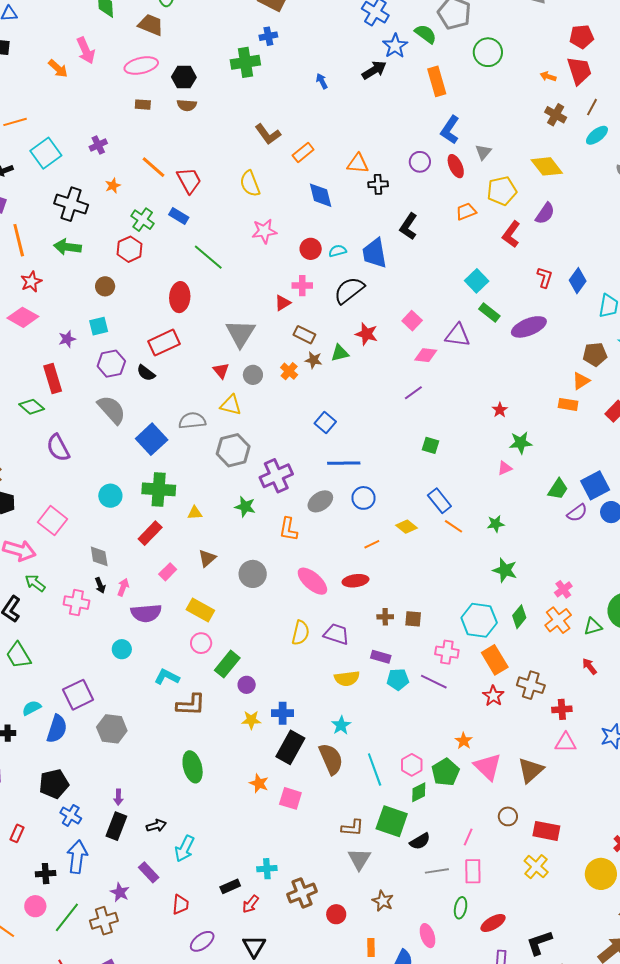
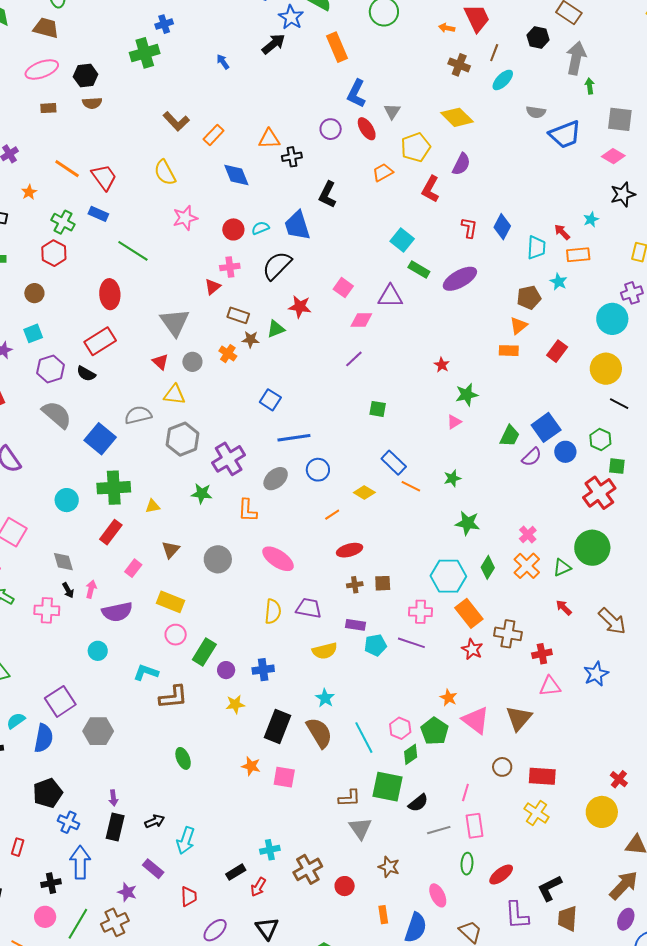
red ellipse: (355, 581) -> (350, 550), moved
blue cross: (283, 713) -> (263, 670), moved
green ellipse: (193, 767) -> (183, 758), size x0.7

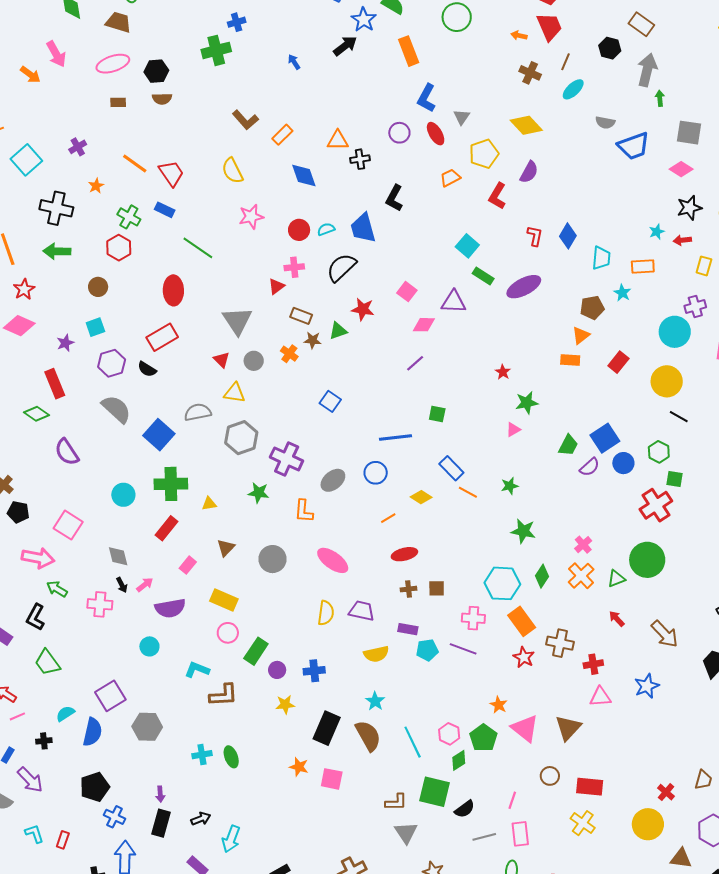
red arrow: (562, 232) -> (682, 240), moved, turned -54
blue line: (294, 438) -> (396, 438), moved
purple cross: (229, 459) -> (287, 459), turned -36
pink arrow: (91, 589) -> (145, 585), turned 36
cyan cross: (270, 850) -> (202, 755), moved

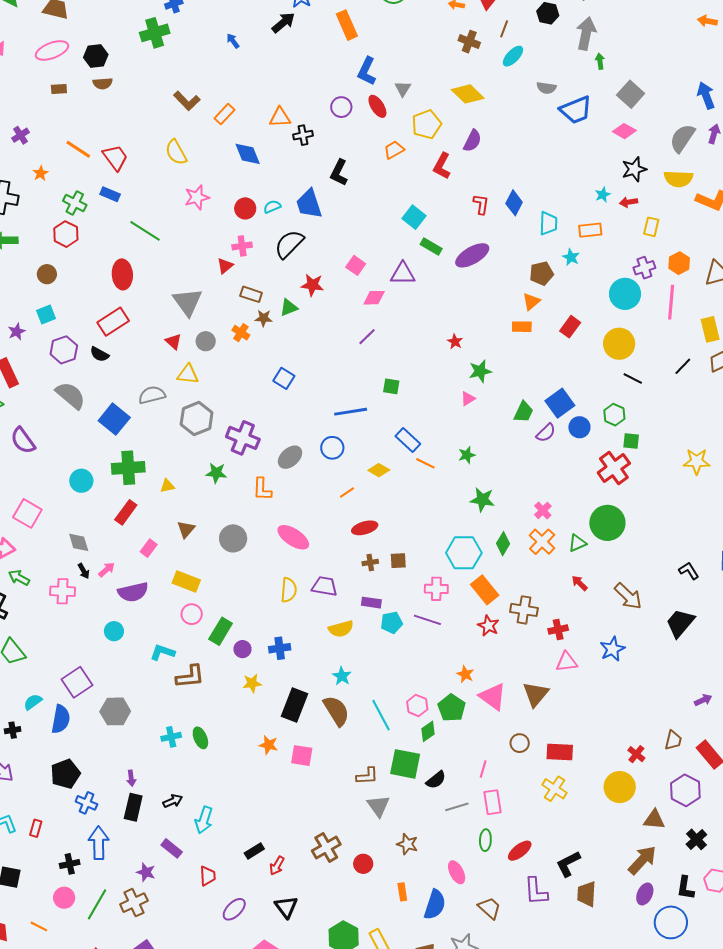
gray square: (689, 133) -> (631, 94), turned 36

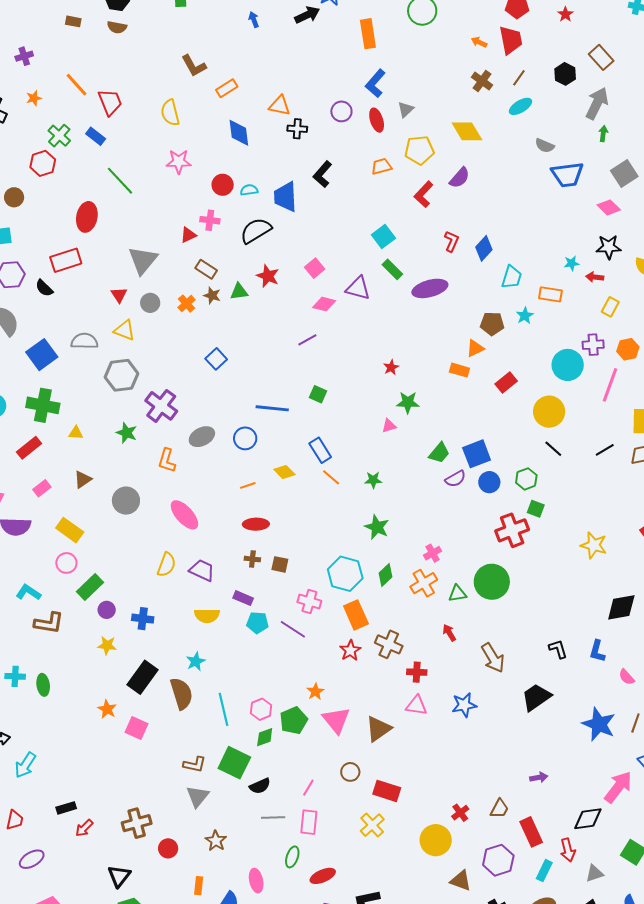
black triangle: (286, 907) -> (119, 876), moved

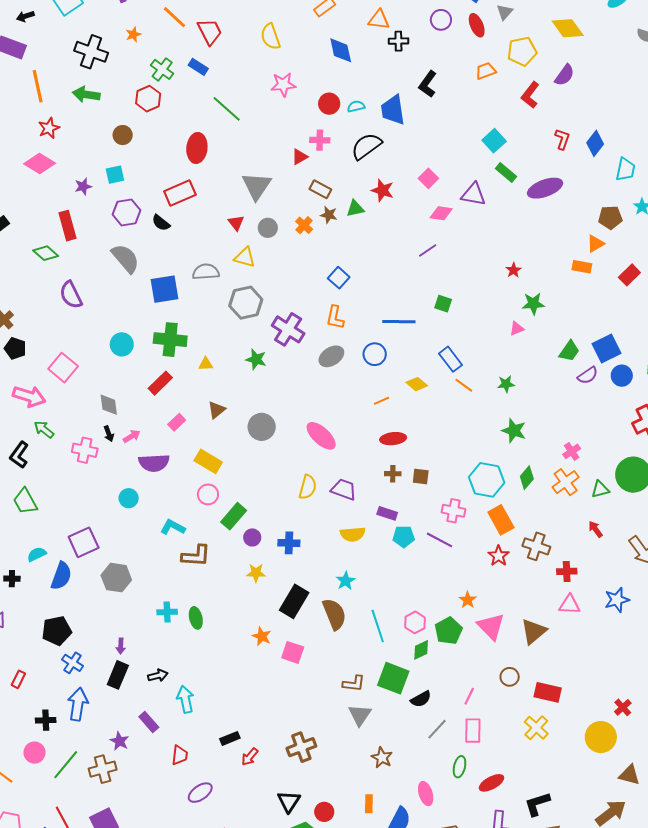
blue square: (42, 355) -> (165, 289), turned 32
orange L-shape: (167, 460) -> (335, 317), moved
cyan arrow: (25, 765) -> (185, 699), turned 140
gray line: (273, 817) -> (437, 729), turned -40
red circle: (168, 848) -> (324, 812), moved

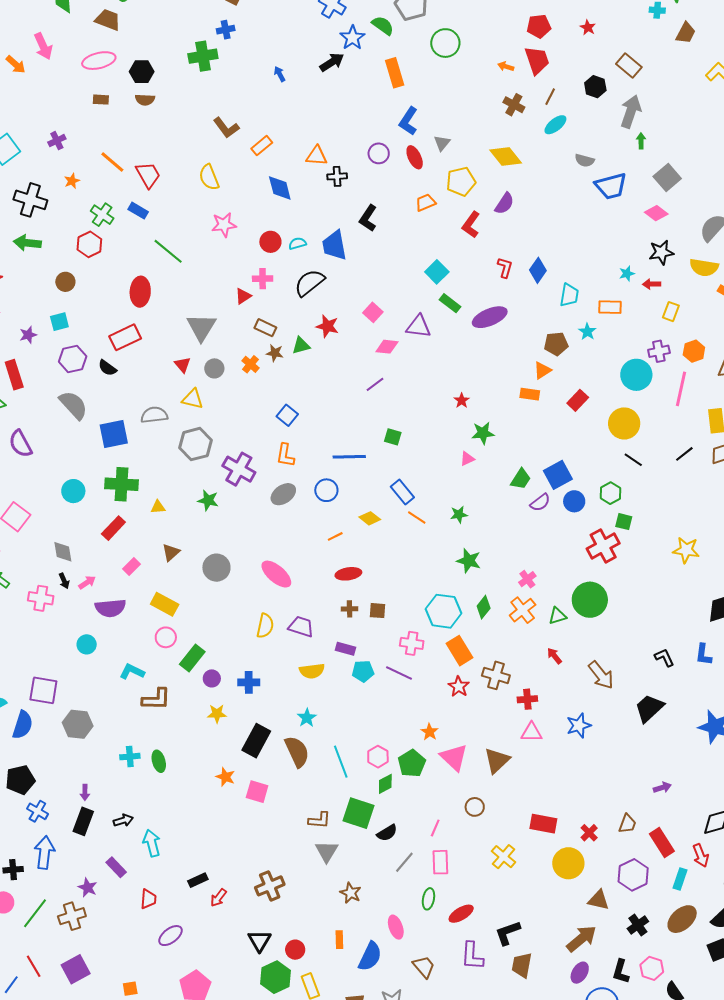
purple square: (84, 542) -> (43, 690), turned 36
red rectangle: (548, 692) -> (543, 824), moved

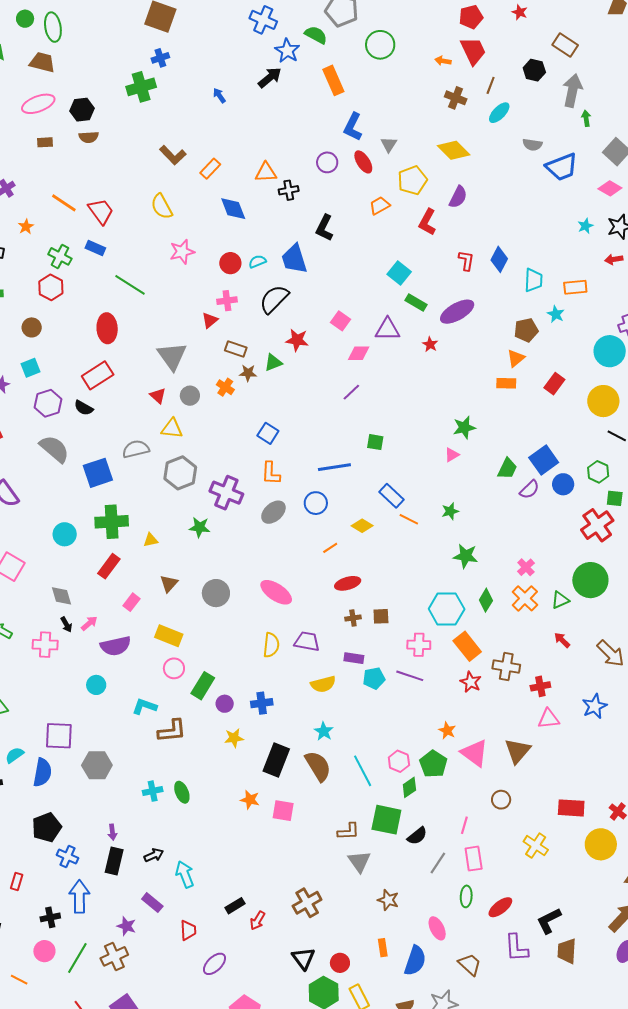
cyan star: (627, 274) -> (585, 226), moved
red star: (462, 401) -> (430, 344), moved

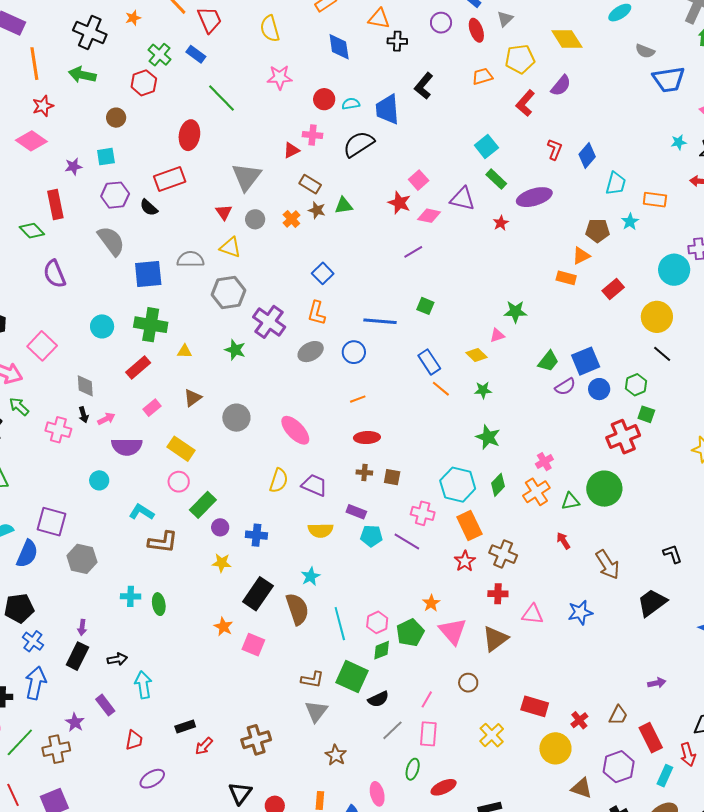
red star: (297, 340) -> (399, 203), moved
yellow diamond: (362, 526) -> (477, 355), moved
red cross: (540, 686) -> (498, 594), moved

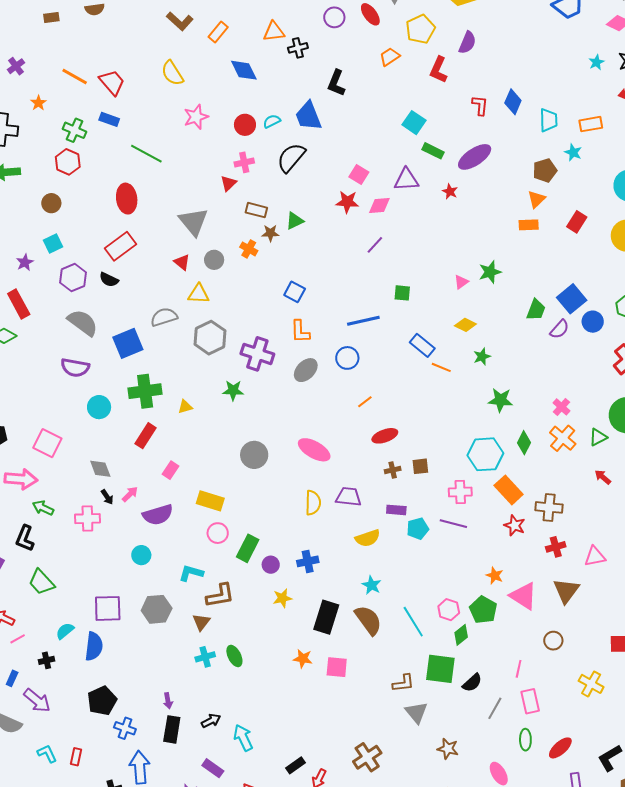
purple semicircle: (54, 274) -> (75, 368), moved, turned -40
pink triangle: (497, 335) -> (461, 282), moved
brown triangle: (193, 398) -> (201, 622), moved
gray hexagon: (82, 559) -> (157, 609), moved

